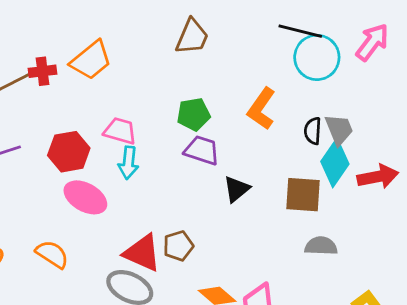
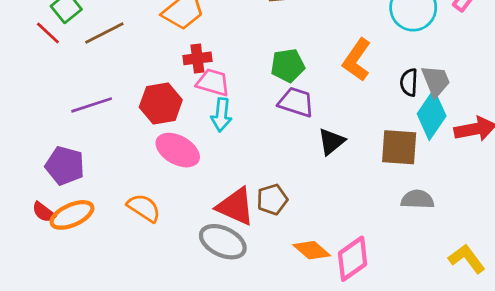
red cross: (42, 71) -> (197, 58), moved

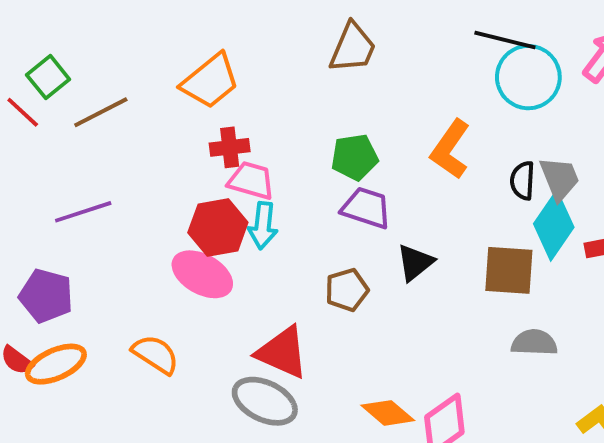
red hexagon: (161, 104) -> (218, 227), moved
brown pentagon: (272, 199) -> (347, 290), moved

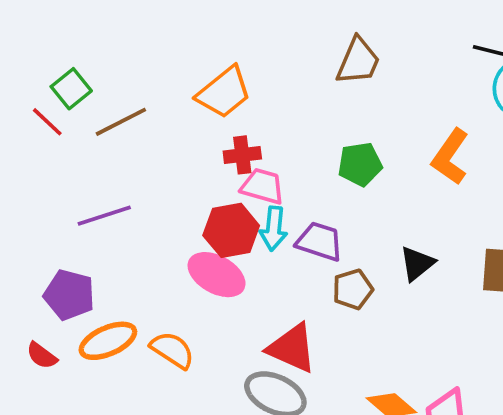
purple trapezoid: (366, 208) -> (320, 241), moved
orange ellipse: (56, 364) -> (108, 341), moved

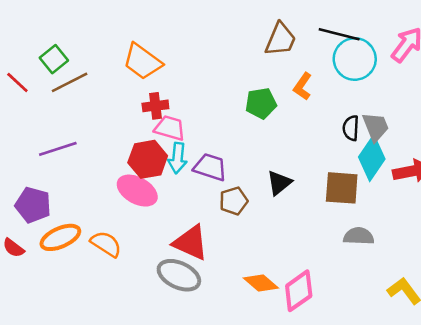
brown trapezoid: (358, 61) -> (280, 39), moved
green square: (71, 89) -> (54, 59), moved
orange trapezoid: (224, 92) -> (142, 62), turned 75
orange L-shape: (450, 157) -> (303, 86), moved, size x0.7
green pentagon: (360, 164) -> (261, 103), moved

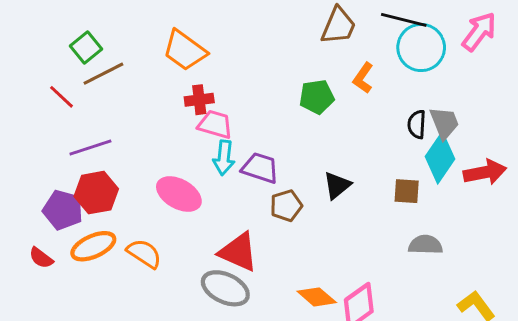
red line: (17, 82) -> (61, 97), moved
red hexagon: (148, 159) -> (96, 193), moved
brown square: (342, 188) -> (407, 191), size x0.7

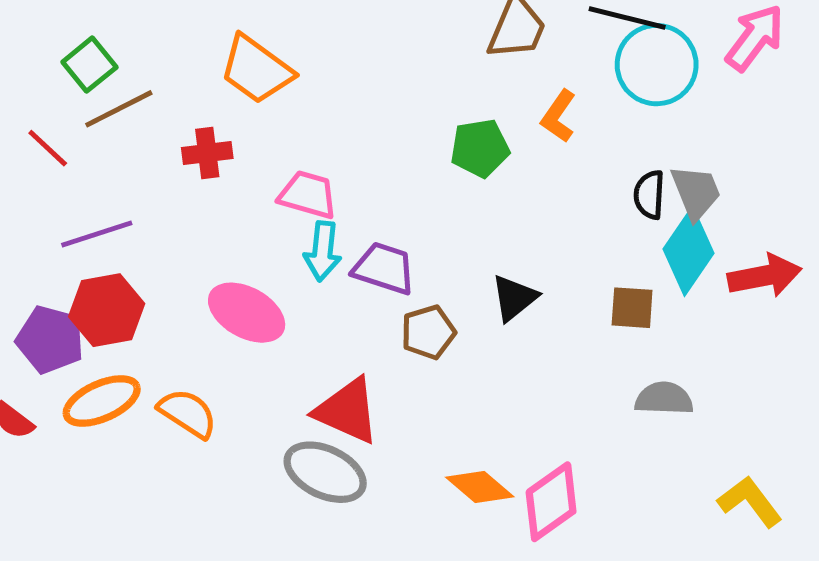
red cross: (199, 100) -> (207, 153), moved

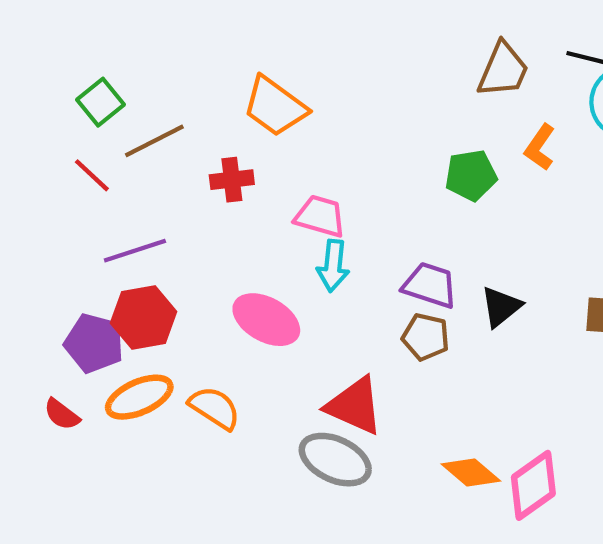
green square: (89, 65) -> (100, 102), moved
purple trapezoid: (384, 268) -> (430, 285), moved
brown pentagon: (428, 332) -> (426, 337), turned 30

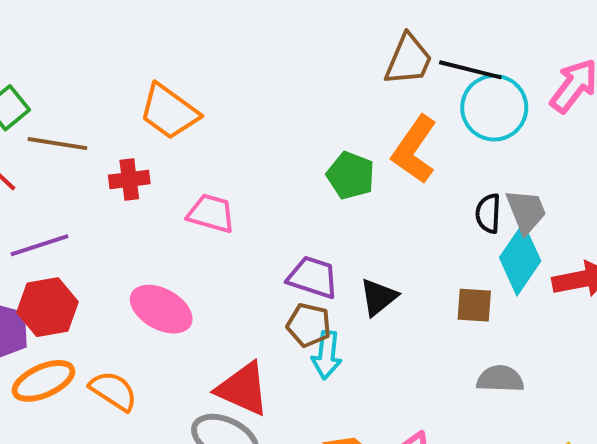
brown trapezoid: (503, 70) -> (408, 60), moved
brown line: (154, 141) -> (57, 144), turned 36
orange L-shape: (540, 147) -> (414, 150), size x1.6
green pentagon: (471, 175) -> (351, 175), turned 30
cyan arrow: (333, 266) -> (327, 355), moved

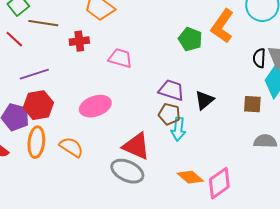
pink ellipse: (161, 309) -> (95, 106), turned -48
orange ellipse: (44, 381) -> (36, 142), turned -60

